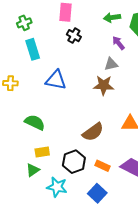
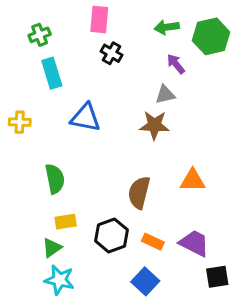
green semicircle: (35, 122) -> (55, 179), turned 54
brown semicircle: (93, 132) -> (139, 193), turned 140
cyan star: (57, 187) -> (59, 280), moved

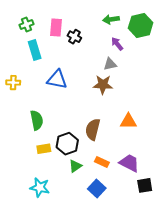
pink rectangle: (99, 20) -> (56, 28), moved
black hexagon: (112, 235) -> (67, 144), moved
green triangle: (52, 248) -> (75, 166), moved

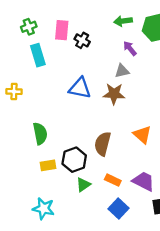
blue triangle: (57, 79) -> (80, 88), moved
orange triangle: (128, 121) -> (142, 135), turned 42
blue square: (97, 188) -> (119, 209), moved

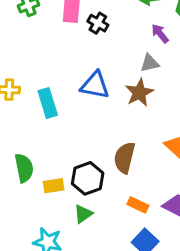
cyan rectangle: (38, 55) -> (48, 103), moved
brown star: (114, 94) -> (139, 93), turned -30
green semicircle: (40, 134) -> (24, 168), moved
green triangle: (83, 185) -> (83, 214), moved

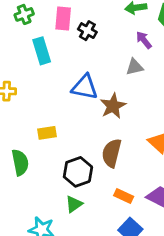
brown star: (139, 93) -> (113, 106), moved
cyan rectangle: (48, 103) -> (42, 51), moved
yellow rectangle: (54, 186) -> (47, 133), moved

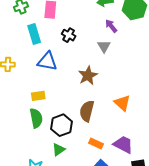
black cross: (87, 31) -> (69, 35), moved
gray triangle: (134, 67) -> (104, 46), turned -48
blue triangle: (85, 87) -> (47, 61), moved
green semicircle: (20, 162) -> (36, 118), moved

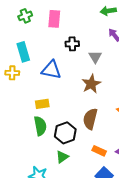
cyan rectangle: (34, 34) -> (23, 52), moved
black cross: (69, 35) -> (72, 44), turned -32
gray triangle: (104, 46) -> (95, 57), moved

